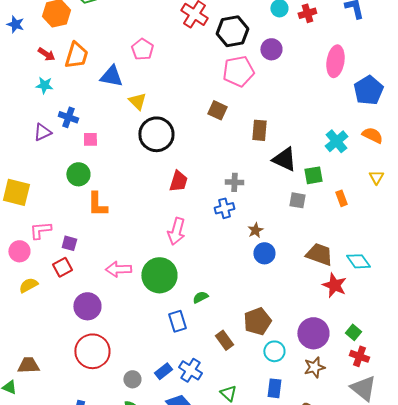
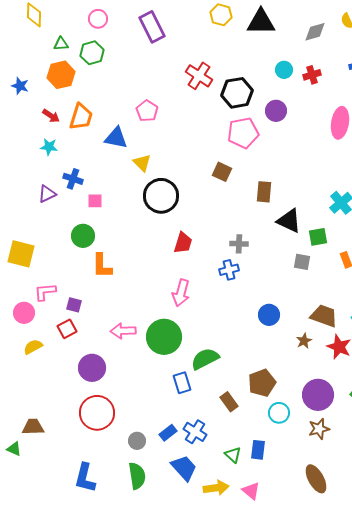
brown star: (255, 230) -> (304, 341), moved
green semicircle: (200, 297) -> (205, 359), size x1.8
blue rectangle: (274, 388) -> (258, 450), moved

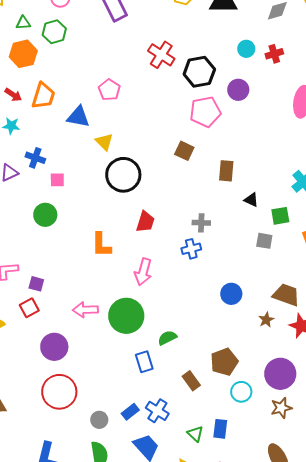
black triangle: (289, 221) -> (251, 200), size x0.6
orange L-shape: (102, 266) -> (101, 245), moved
green semicircle: (205, 359) -> (167, 338), size x0.7

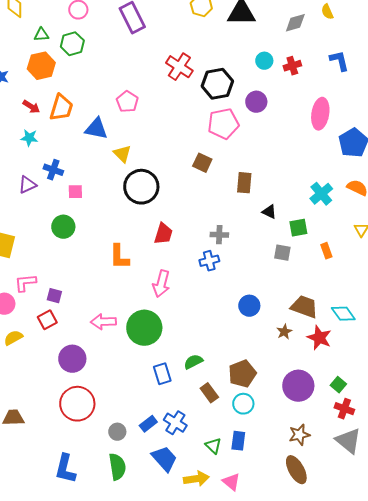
green semicircle: (167, 338) -> (193, 362), moved
cyan circle: (241, 392) -> (243, 404), moved
brown star: (281, 408) -> (299, 435), moved

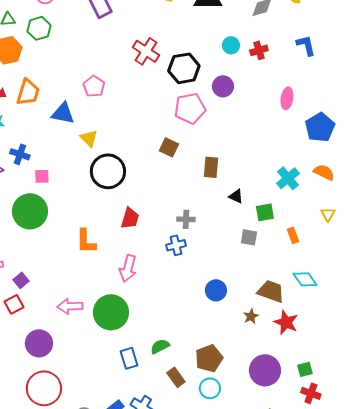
pink ellipse: (320, 114) -> (287, 98), size x0.7
green circle: (63, 227) -> (30, 211), size x1.5
purple square: (54, 296) -> (21, 280), turned 35
cyan diamond: (343, 314) -> (305, 279), moved
green square: (338, 385) -> (305, 369), turned 35

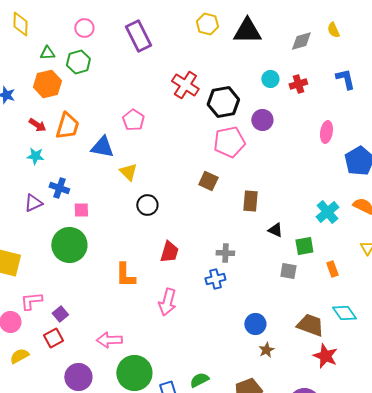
black circle: (108, 171) -> (147, 205), size x0.6
green circle: (111, 312) -> (134, 373), moved
brown star: (251, 316) -> (266, 350), moved

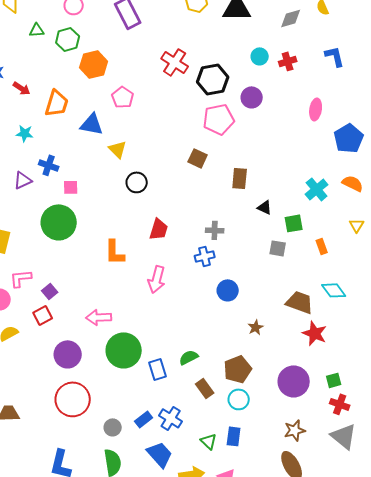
orange hexagon: (47, 84) -> (94, 64), moved
red arrow: (37, 125) -> (22, 88), moved
blue circle: (255, 324) -> (228, 290), moved

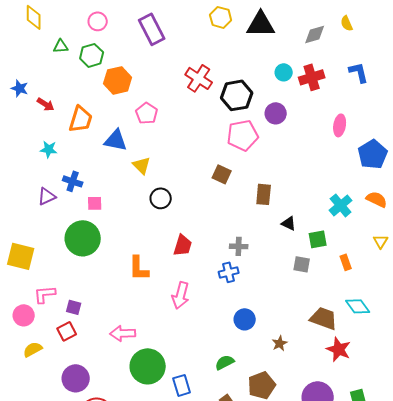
red cross: (288, 61) -> (312, 77), size x1.4
blue circle: (228, 290) -> (245, 319), moved
purple square: (50, 291) -> (74, 307), turned -35
purple circle: (68, 354) -> (76, 378), moved
green semicircle: (189, 357) -> (225, 362), moved

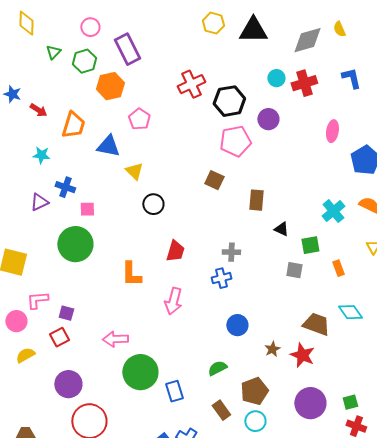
purple rectangle: (152, 29) -> (127, 49), moved
gray diamond: (315, 34) -> (307, 40), size x1.4
green triangle: (61, 46) -> (53, 52), turned -42
red cross: (199, 78) -> (191, 84), turned 32
red star: (339, 349) -> (302, 355), moved

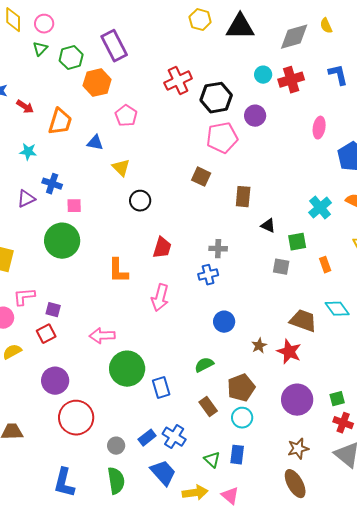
pink circle: (90, 27) -> (44, 24), moved
blue triangle: (108, 146) -> (95, 143), size x0.7

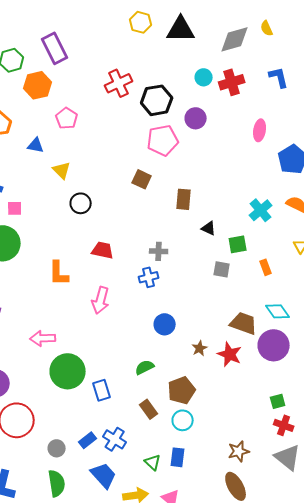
red trapezoid: (162, 248) -> (103, 250), turned -95
purple circle: (297, 400) -> (274, 345), moved

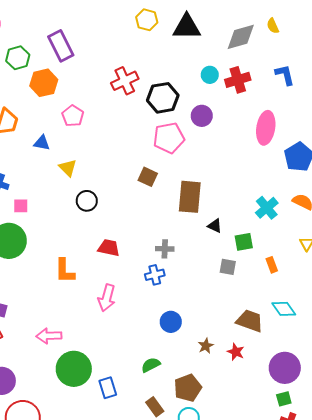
pink ellipse: (260, 130) -> (266, 128), size x1.5
brown rectangle: (184, 199) -> (190, 197), size x1.5
purple circle: (274, 345) -> (285, 368), moved
red star: (230, 354) -> (236, 352), size x0.7

